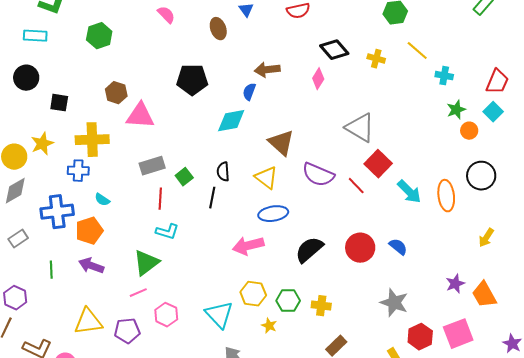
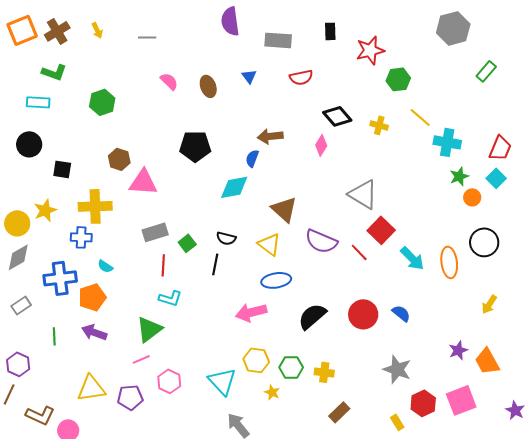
brown ellipse: (218, 29) -> (208, 86), moved
cyan cross: (444, 76) -> (447, 142), size x1.5
black semicircle: (223, 172) -> (226, 238), turned -72

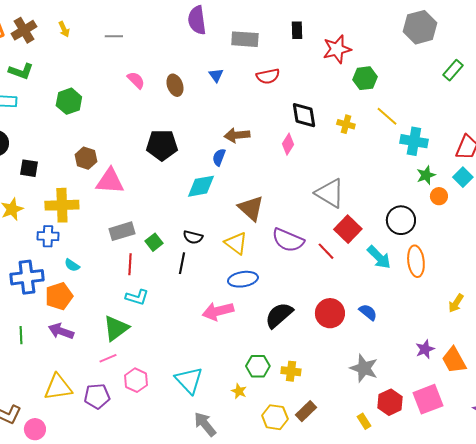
black diamond: (337, 116) -> (304, 115), turned 32
black circle: (484, 242) -> (401, 220), moved
yellow hexagon: (256, 360) -> (275, 417), moved

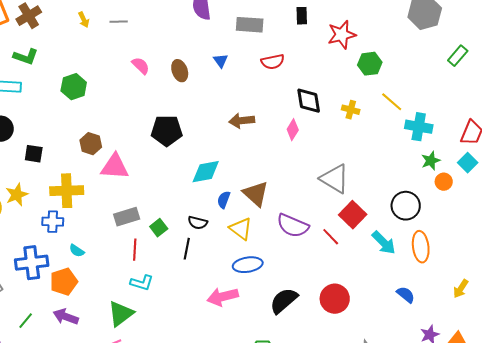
yellow arrow: (64, 29) -> (84, 20), moved
blue semicircle: (219, 157) -> (224, 200), moved
blue semicircle: (368, 312) -> (406, 295), moved
green line: (21, 335) -> (26, 321), turned 42

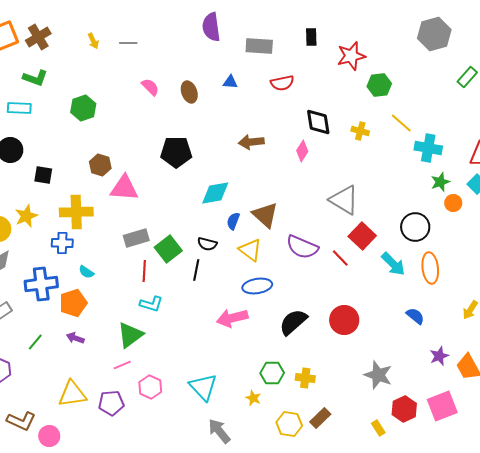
blue triangle: (221, 61) -> (230, 82), turned -49
green square: (159, 228) -> (168, 249), size x1.5
purple arrow: (66, 317) -> (75, 338), size x0.7

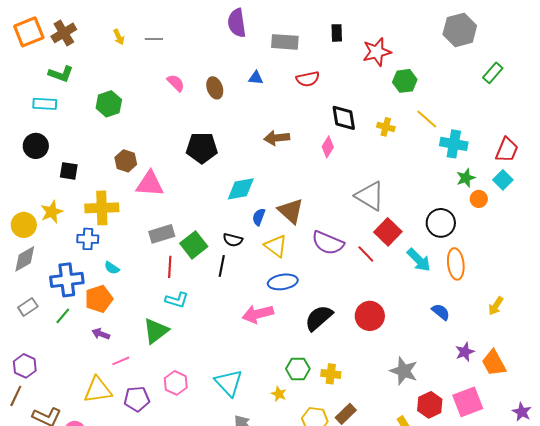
green line: (35, 342) -> (63, 316), moved
pink line: (122, 365) -> (121, 361), moved

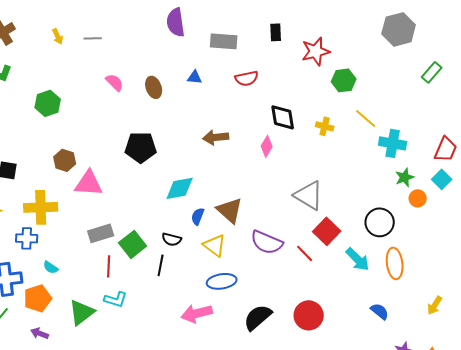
green triangle: (156, 331) -> (82, 312), moved

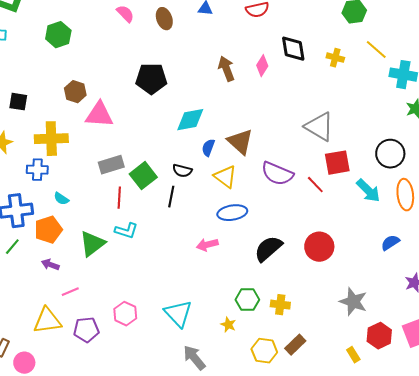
brown arrow: (216, 137) -> (226, 69), turned 75
pink diamond: (267, 146) -> (262, 66), moved
red square: (327, 231) -> (337, 163), turned 36
blue semicircle: (380, 311) -> (390, 243), turned -72
pink arrow: (197, 313) -> (207, 245), size x0.7

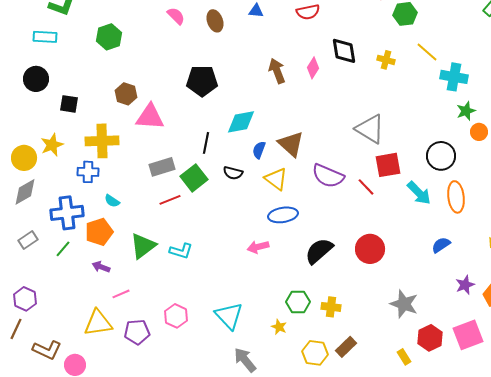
black line: (171, 197) -> (206, 143), moved
red line: (119, 198) -> (170, 200), turned 65
cyan L-shape: (126, 231) -> (181, 251), moved

